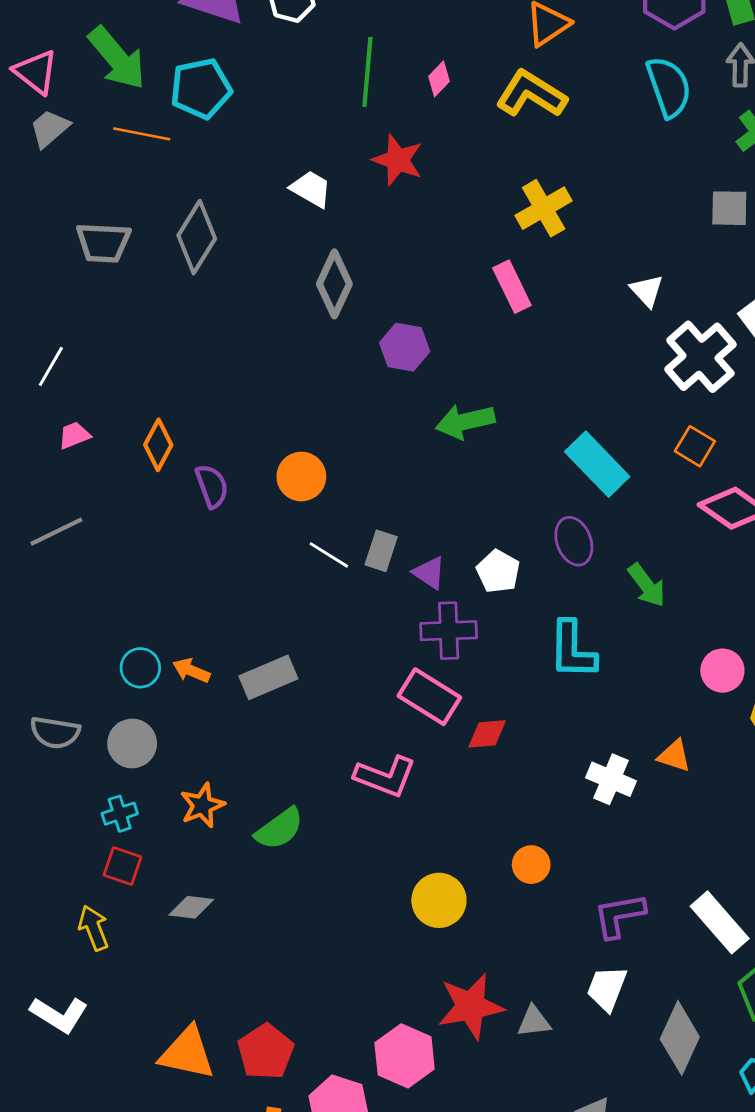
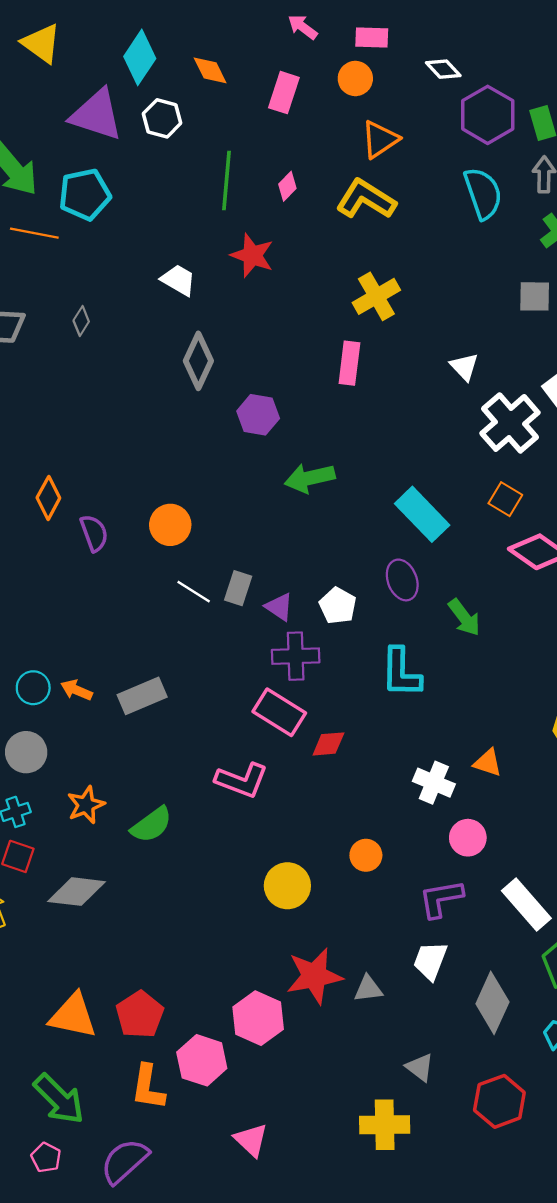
gray diamond: (197, 237) -> (81, 321), size x0.5
pink rectangle: (512, 287) -> (349, 363), turned 33
pink circle: (722, 671) -> (468, 838), moved
gray diamond: (191, 907) -> (77, 892), size x1.5

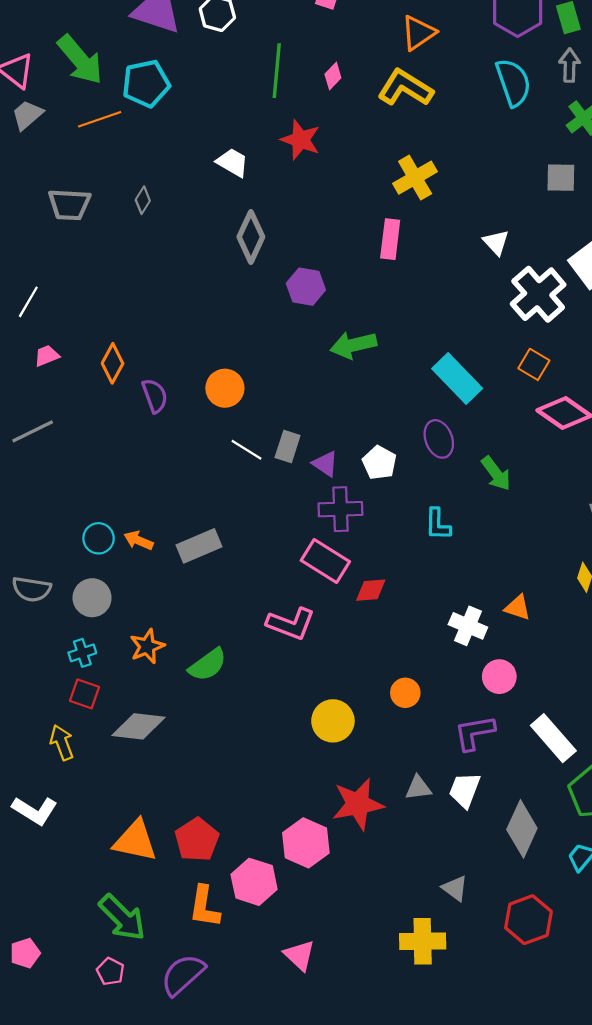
orange line: (34, 233) -> (100, 119), turned -30
cyan L-shape: (401, 672) -> (438, 524), size x0.7
gray triangle: (368, 989) -> (418, 788), moved

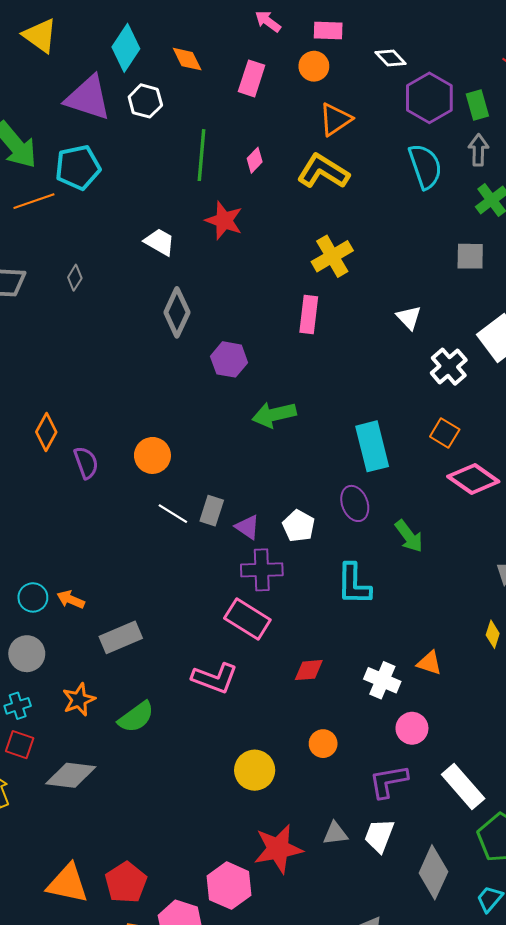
white cross: (538, 294) -> (449, 367), size x0.7
cyan rectangle: (457, 378) -> (372, 446), turned 30
cyan L-shape: (438, 524) -> (354, 584), size x1.4
gray rectangle: (199, 546) -> (121, 637), moved
red diamond: (371, 590) -> (309, 670), moved

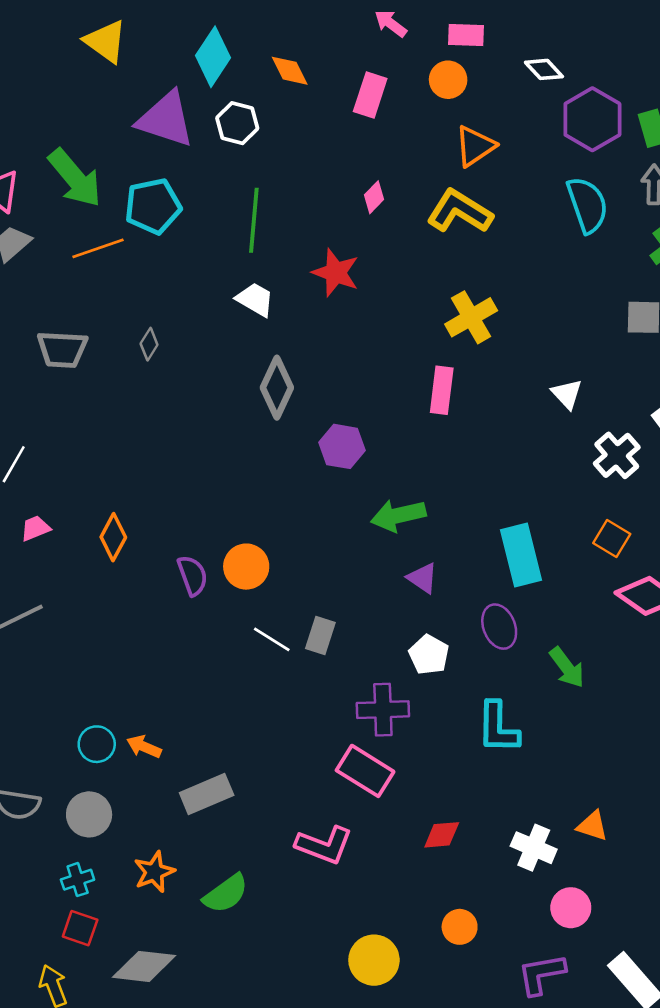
green line: (201, 155) -> (254, 220), moved
purple semicircle: (86, 463) -> (193, 575), moved
purple triangle: (247, 527) -> (423, 578), moved

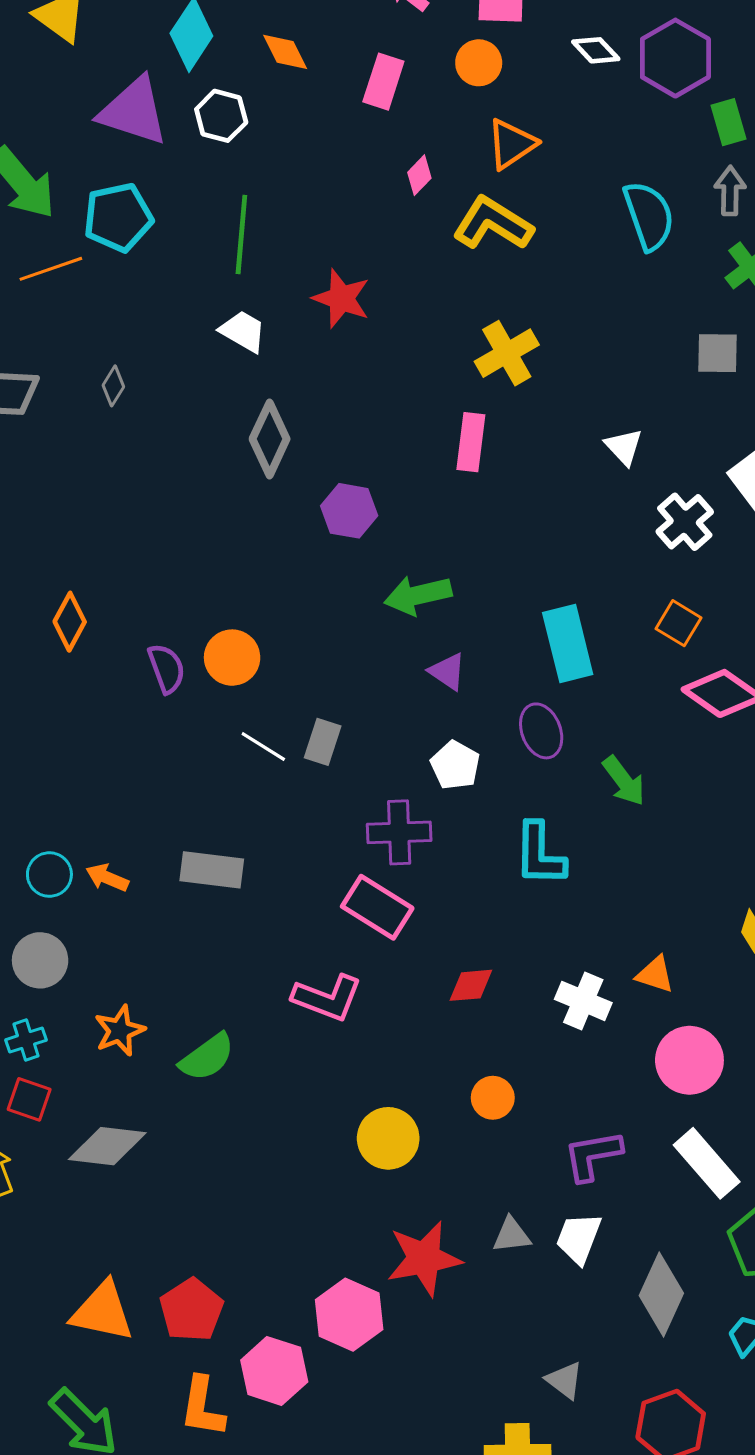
purple hexagon: (592, 119) -> (675, 58), moved
pink diamond: (374, 197) -> (419, 175), moved
gray rectangle: (207, 794) -> (212, 870), moved, turned 30
pink circle: (571, 908) -> (689, 1060), moved, size x1.4

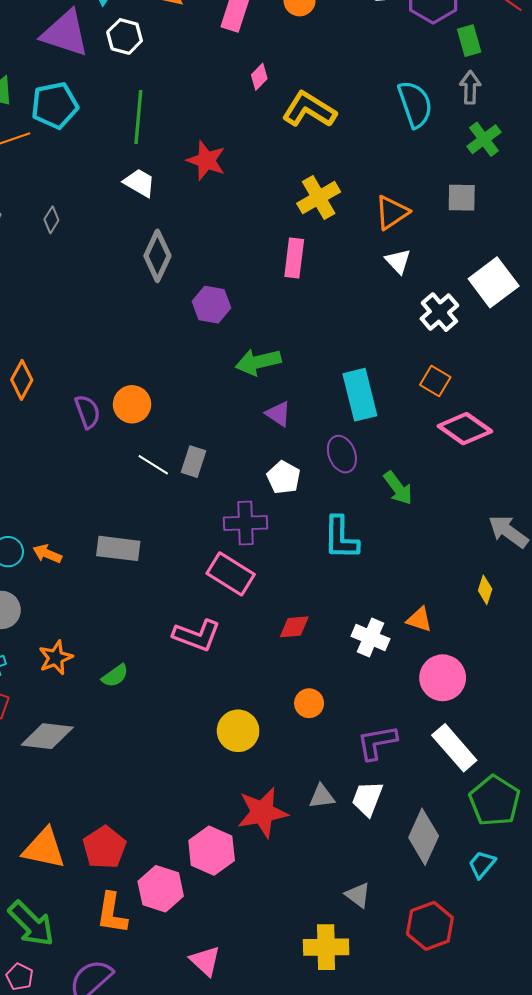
orange triangle: (511, 144) -> (392, 212), moved
green semicircle: (207, 1057) -> (115, 676), size x0.7

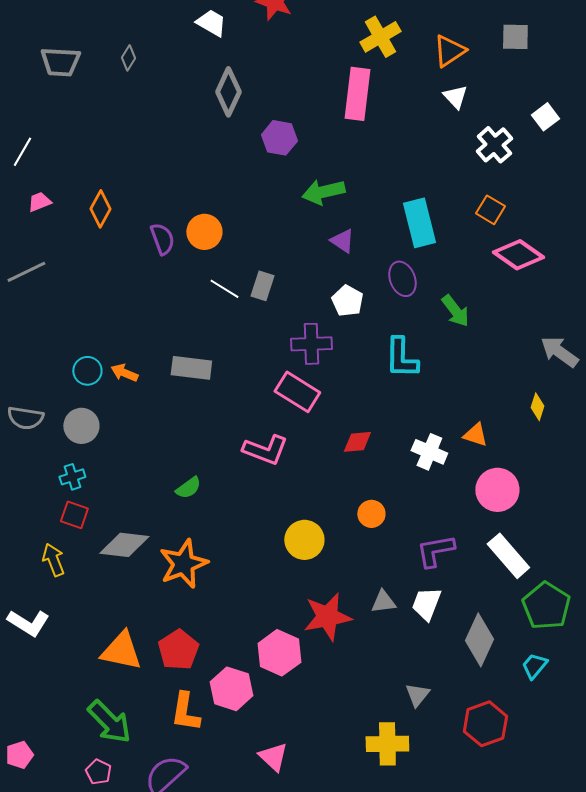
pink rectangle: (294, 258) -> (357, 94), size x1.4
white square: (494, 282) -> (545, 117), size x0.6
orange star: (56, 658) -> (183, 564), moved, size x1.5
gray triangle: (358, 895) -> (417, 695), turned 32

